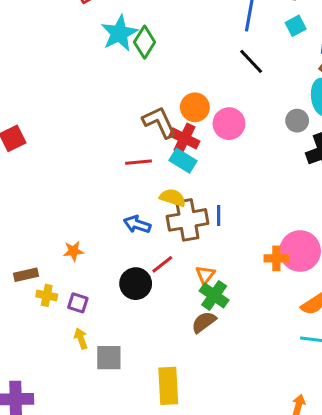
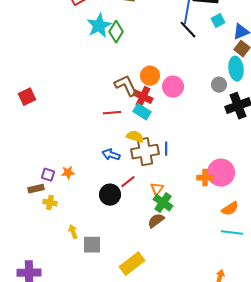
black line: (251, 61) -> (188, 30), moved
purple square: (78, 303) -> (48, 175), moved
yellow rectangle: (168, 386) -> (132, 264), turned 55

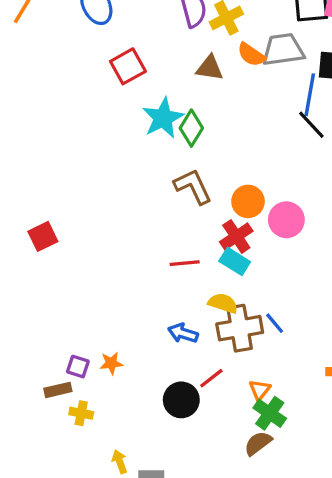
brown L-shape: (126, 86) -> (193, 186), moved
red cross: (143, 97) -> (236, 236), turned 30
blue line: (166, 149) -> (275, 323), turned -40

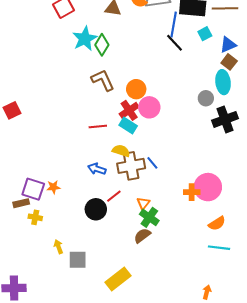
pink circle: (286, 220) -> (149, 107), moved
purple square: (78, 367) -> (33, 189), size x1.6

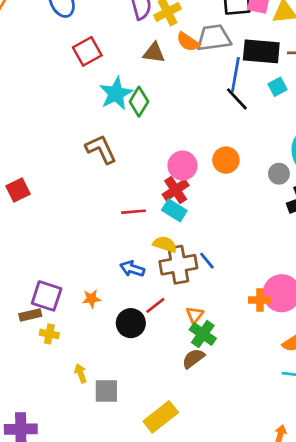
brown L-shape: (103, 80) -> (101, 149), moved
orange circle: (136, 89) -> (226, 160), moved
pink circle: (149, 107) -> (182, 166), moved
orange star: (53, 187) -> (91, 299), moved

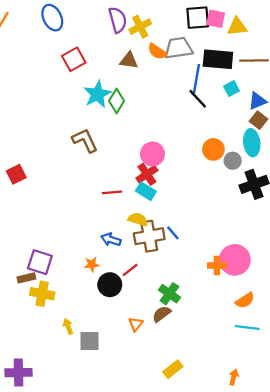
orange circle: (226, 160) -> (213, 149), moved
orange star: (91, 299) -> (92, 264), moved
orange triangle: (195, 315) -> (136, 324), moved
yellow cross: (49, 334) -> (42, 294), size x1.5
yellow rectangle: (161, 417) -> (173, 369), moved, size x0.7

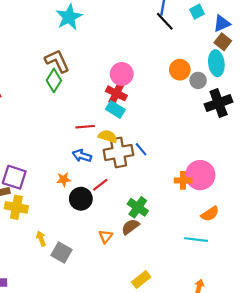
green diamond: (117, 101) -> (54, 80), moved
red cross: (147, 174) -> (116, 93), turned -30
red line: (112, 192) -> (85, 127), moved
cyan line: (247, 327) -> (196, 240), moved
gray square: (89, 341) -> (61, 253), turned 30

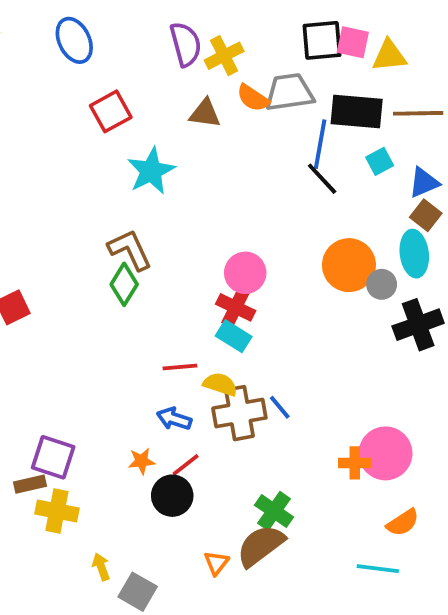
orange circle: (180, 70) -> (349, 265), size x1.4
red line: (100, 185) -> (186, 465), moved
brown semicircle: (130, 227) -> (261, 546), size x1.5

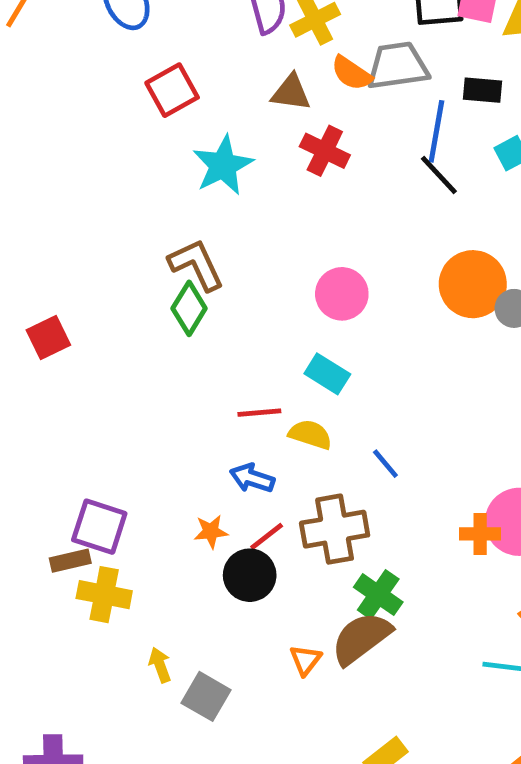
black rectangle: (357, 111) -> (482, 90), size x0.6
red cross: (236, 307) -> (325, 151), moved
brown cross: (239, 413) -> (335, 529), moved

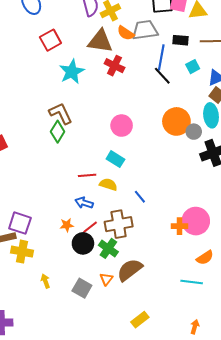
brown triangle: (291, 93) -> (100, 41), size x1.5
green cross: (378, 595) -> (108, 248), moved
gray square: (206, 696) -> (82, 288), moved

